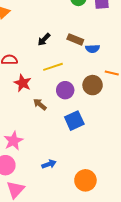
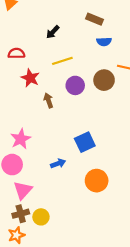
brown rectangle: (75, 39) -> (94, 19), moved
brown arrow: (40, 104) -> (48, 100), turned 32
blue square: (74, 121) -> (85, 142), moved

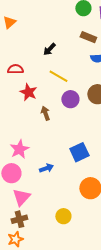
yellow line: (62, 61) -> (58, 76), turned 48
blue arrow: (58, 163) -> (46, 168), moved
yellow circle: (41, 217) -> (63, 216), moved

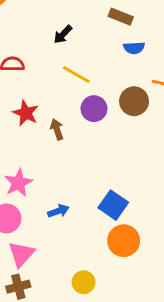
red star: (28, 92) -> (26, 113), moved
blue square: (79, 152) -> (113, 205), moved, turned -30

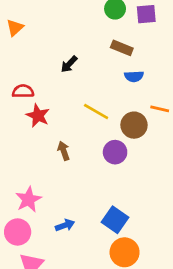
yellow line: (76, 75) -> (96, 112), moved
purple circle: (94, 109) -> (115, 152), moved
red star: (26, 113) -> (38, 116), moved

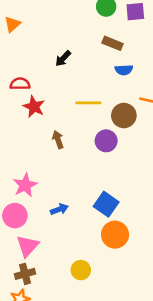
yellow line: (96, 112) -> (88, 103), turned -30

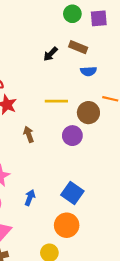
black arrow: (63, 58) -> (51, 54), moved
blue arrow: (59, 209) -> (30, 198), turned -49
orange circle: (115, 235) -> (67, 225), moved

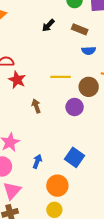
black arrow: (51, 54) -> (48, 25), moved
orange circle: (67, 225) -> (57, 186), moved

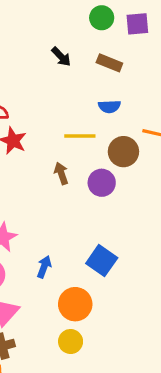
black arrow: (48, 25) -> (61, 57), turned -88
blue semicircle: (89, 51) -> (109, 106), moved
brown arrow: (36, 106) -> (61, 173), moved

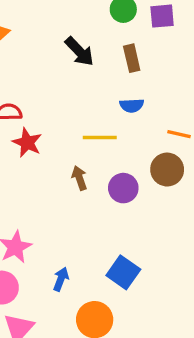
black arrow: (61, 57) -> (79, 51), size x1.4
brown rectangle: (109, 63) -> (132, 58), turned 55
brown circle: (123, 152) -> (167, 170), moved

